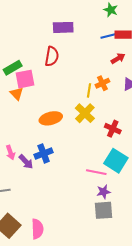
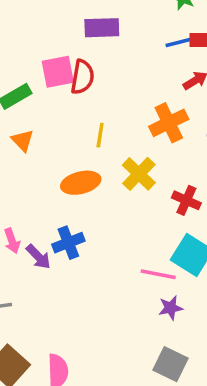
pink square: (25, 79) -> (58, 72), moved
orange cross: (102, 83) -> (169, 123), size x1.5
yellow line: (89, 90) -> (100, 135), moved
gray square: (103, 210) -> (171, 364), moved, turned 30

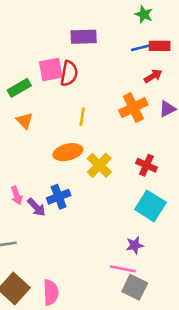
yellow cross: (139, 174) -> (99, 165), moved
pink line: (158, 274) -> (123, 269), moved

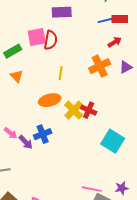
red cross: (146, 165) -> (89, 110), moved
pink arrow: (17, 195) -> (11, 133), turned -32
purple star: (135, 245) -> (122, 188), moved

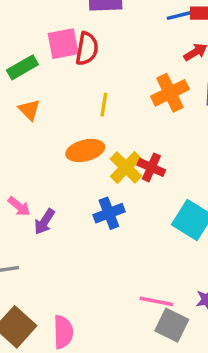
blue cross: (43, 134) -> (109, 213), moved
purple arrow: (26, 142) -> (45, 222), turned 77

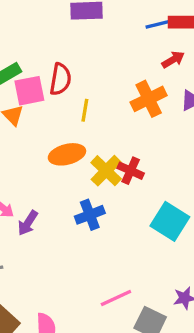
pink square: (63, 44) -> (29, 91), moved
red semicircle: (87, 49) -> (60, 79), moved
pink line: (156, 301) -> (116, 298), moved, turned -36

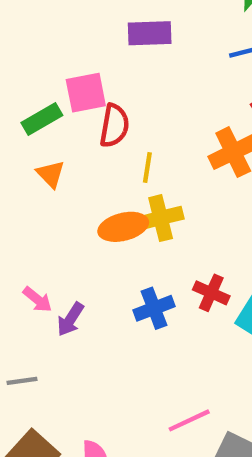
pink square: (29, 91) -> (86, 93), moved
yellow cross: (106, 171) -> (161, 218), moved, turned 32
red cross: (131, 171) -> (211, 293), moved

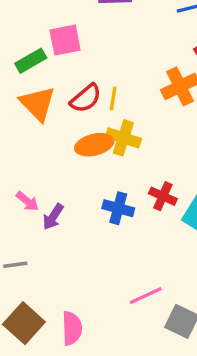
red semicircle: (114, 126) -> (86, 98), moved, turned 40
orange triangle: (51, 174) -> (38, 104), size x1.6
yellow cross: (161, 218) -> (123, 138), turned 32
blue cross: (154, 308) -> (118, 208), turned 36

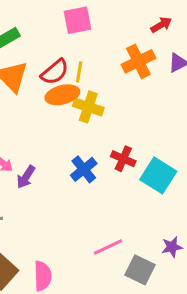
pink square: (65, 40) -> (78, 20), moved
orange ellipse: (94, 145) -> (62, 95), moved
blue cross: (118, 208) -> (84, 169), turned 36

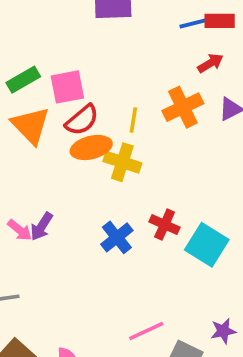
pink square: (78, 20) -> (67, 87), moved
yellow line: (79, 72) -> (133, 120), moved
purple arrow: (26, 177) -> (42, 226), moved

